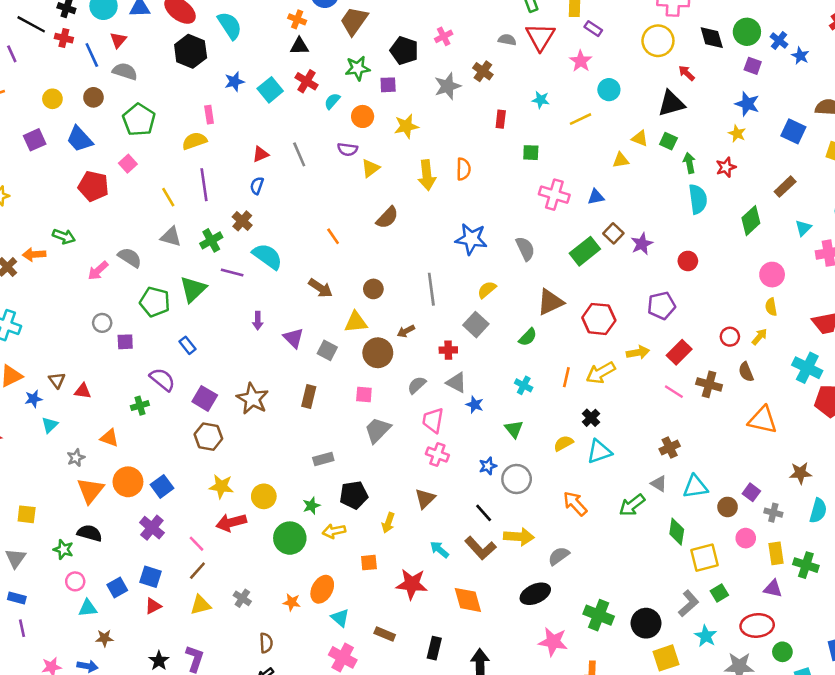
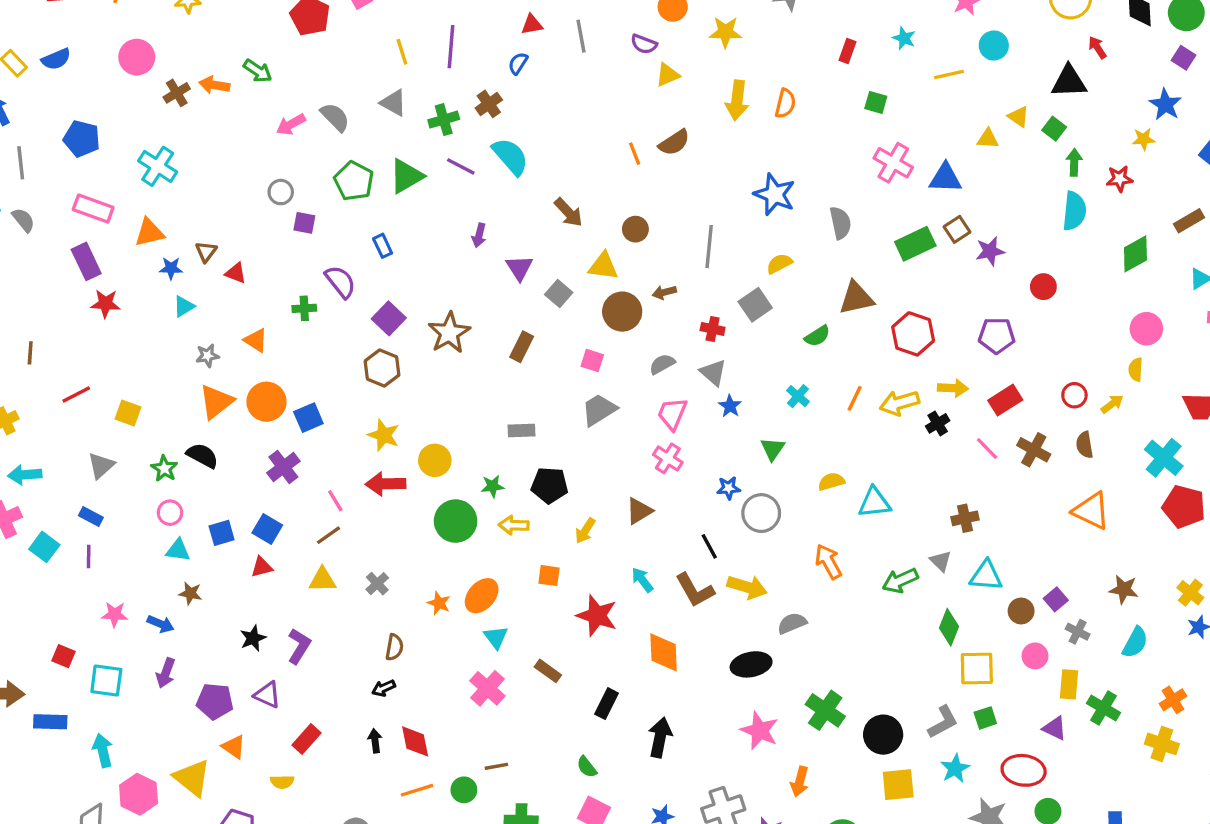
yellow star: (737, 134) -> (1144, 139), turned 30
blue triangle: (596, 197) -> (945, 178), size x1.5
orange line: (333, 236) -> (635, 154), moved
black cross: (591, 418) -> (938, 423), moved

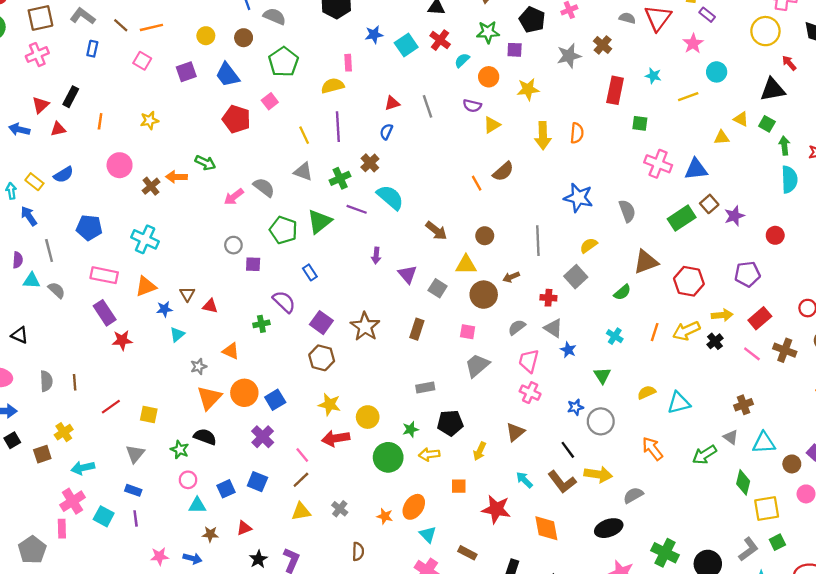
red rectangle: (847, 51) -> (615, 90), size x1.6
red triangle: (262, 567) -> (244, 528), moved

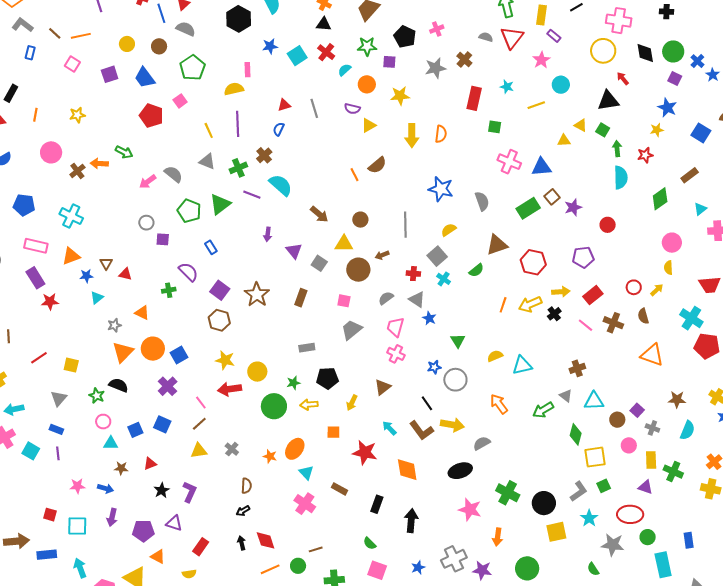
cyan cross: (615, 336) -> (444, 279), moved

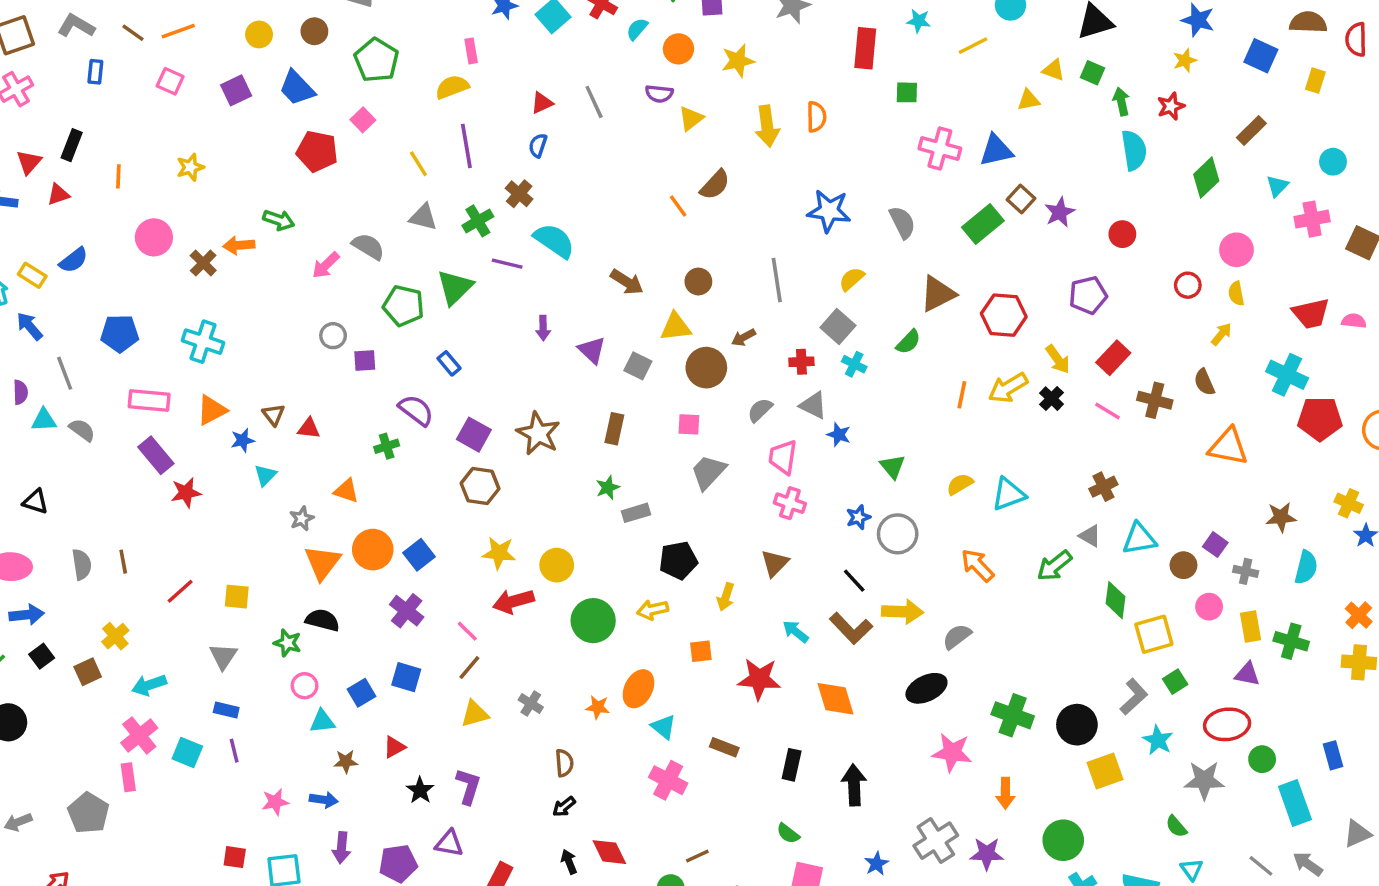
red circle: (634, 287) -> (1188, 285), moved
yellow arrow: (561, 292) -> (1058, 359), turned 66
green star: (294, 383) -> (608, 487), moved

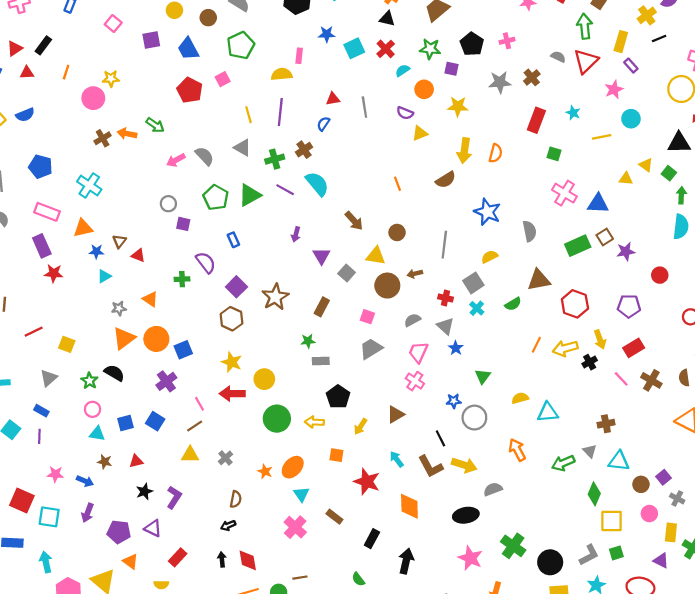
brown semicircle: (715, 185) -> (446, 180), moved
pink circle: (154, 237) -> (93, 98), moved
black pentagon: (678, 560) -> (338, 397), turned 30
red square: (235, 857) -> (22, 501), size x1.6

